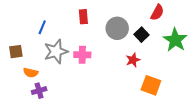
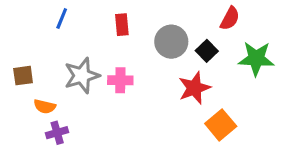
blue line: (42, 27) -> (62, 18), moved
green star: (175, 40) -> (256, 59), turned -30
red star: (133, 60) -> (194, 88), size x1.5
orange square: (151, 85) -> (221, 125), turned 30

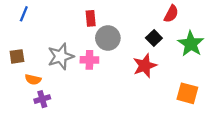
blue line: (62, 18) -> (24, 14), moved
gray circle: (171, 42) -> (108, 38), moved
green star: (256, 59) -> (191, 44), turned 30
orange square: (221, 125) -> (187, 93), moved, turned -35

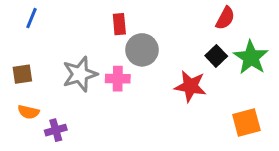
black square: (154, 38) -> (216, 56), moved
red star: (145, 66) -> (190, 86), turned 30
orange semicircle: (33, 79) -> (28, 112), moved
orange square: (187, 93) -> (246, 123), turned -30

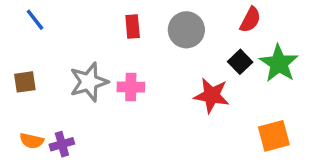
blue line: (31, 18) -> (35, 20), turned -60
gray circle: (142, 50) -> (186, 30), moved
orange semicircle: (28, 112) -> (32, 141), moved

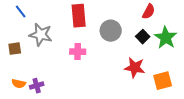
red rectangle: (133, 26) -> (79, 16), size x1.6
gray circle: (186, 30) -> (111, 31), moved
gray star: (89, 82) -> (41, 35), moved, turned 30
red star: (212, 95) -> (135, 68), moved

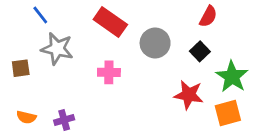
blue line: (21, 12) -> (40, 15), moved
red rectangle: (79, 16) -> (110, 22), turned -50
green star: (166, 38) -> (232, 77), moved
purple cross: (37, 86) -> (64, 120), moved

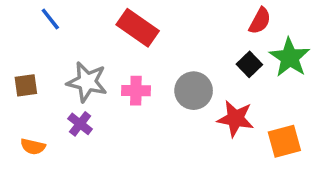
gray circle: (155, 43) -> (194, 91), moved
gray star: (57, 49) -> (87, 82), moved
green star: (232, 77) -> (290, 57), moved
purple cross: (64, 120) -> (80, 124), moved, turned -36

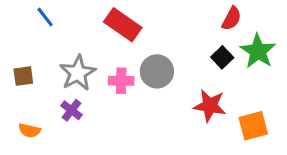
gray star: (87, 82) -> (78, 73), turned 30
gray circle: (194, 91) -> (157, 71), moved

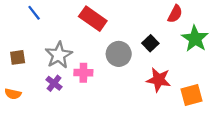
black square: (222, 57) -> (150, 43), moved
pink cross: (121, 81) -> (83, 73), moved
orange semicircle: (30, 130) -> (13, 94), moved

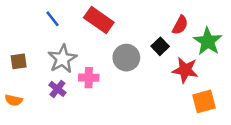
blue line: (34, 13) -> (52, 19), moved
red semicircle: (175, 14) -> (180, 25), moved
red star: (159, 80) -> (185, 70), moved

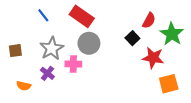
gray circle: (126, 58) -> (89, 43), moved
orange semicircle: (14, 100) -> (24, 86), moved

